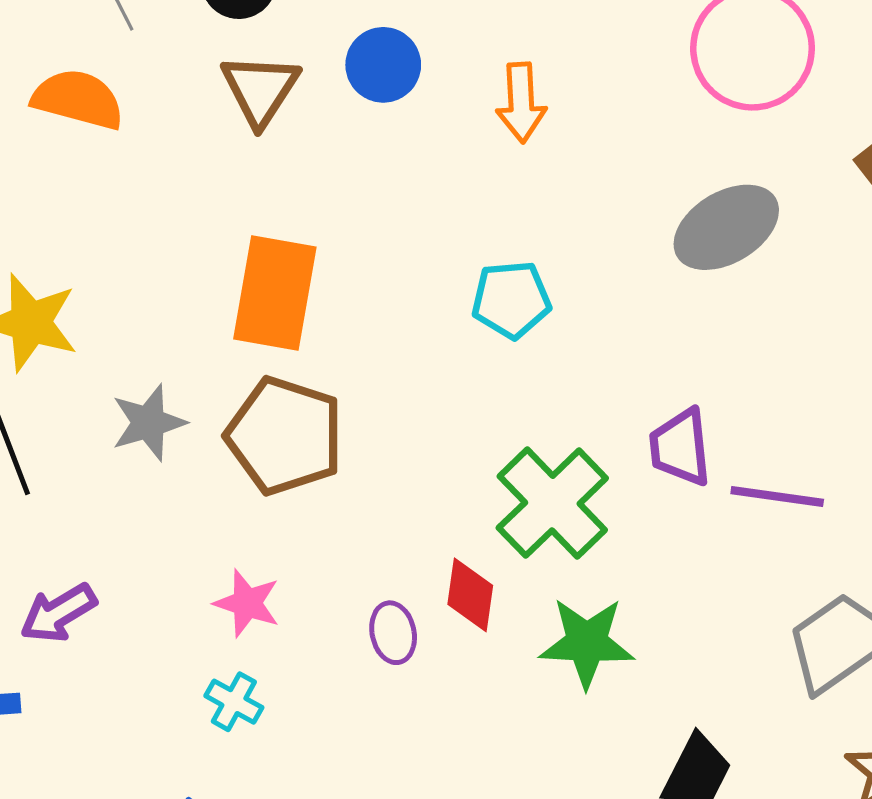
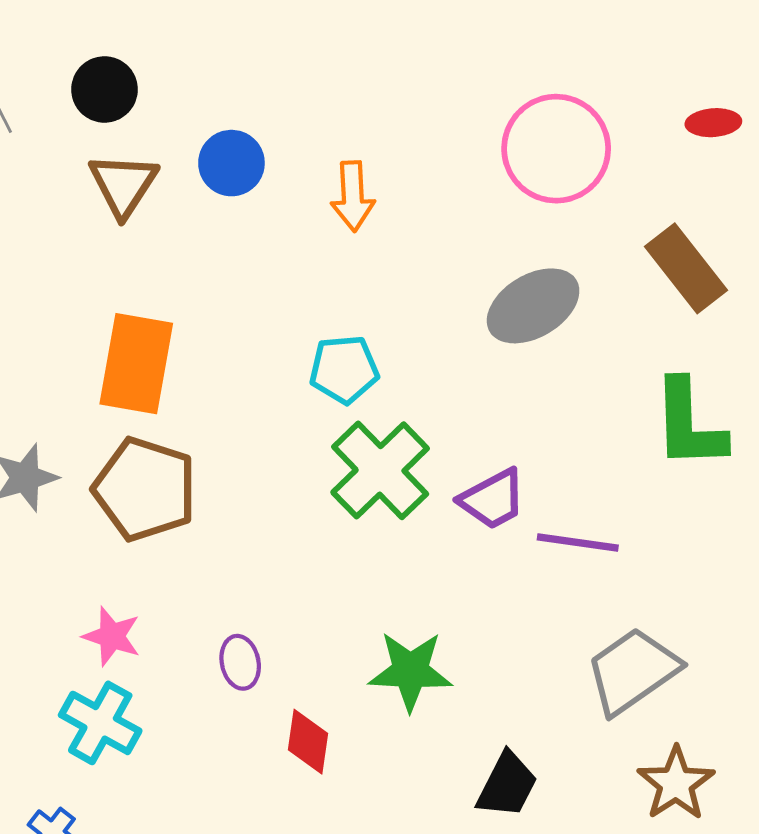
purple trapezoid: (680, 447) -> (493, 499), turned -112
green cross: (552, 503) -> (380, 470), moved
red diamond: (470, 595) -> (308, 742), moved
cyan cross: (234, 702) -> (100, 723), size x1.6

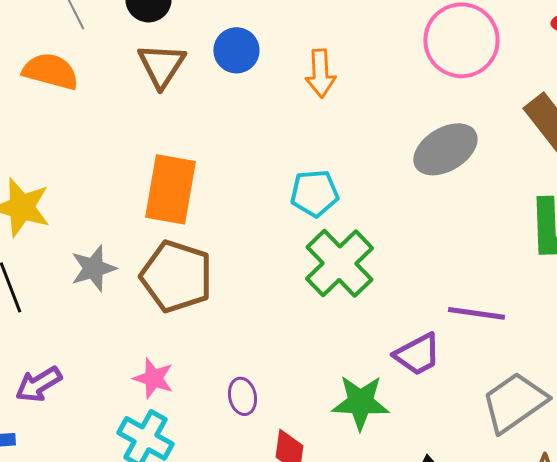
purple trapezoid: (493, 499) -> (417, 354), moved

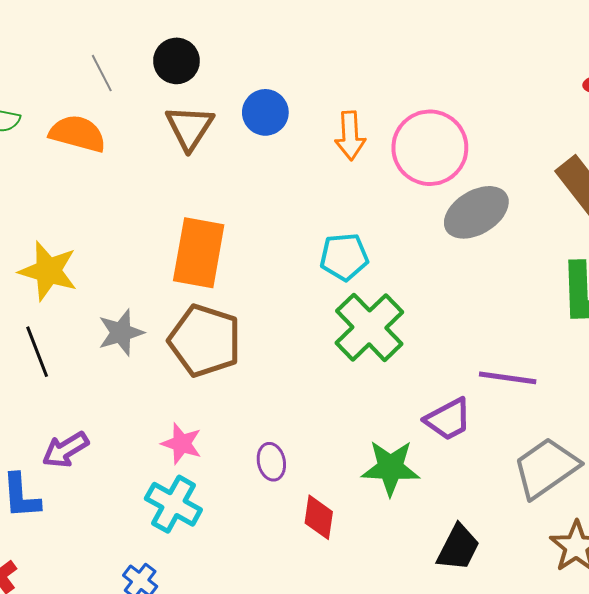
pink circle: (461, 40) -> (430, 148), moved

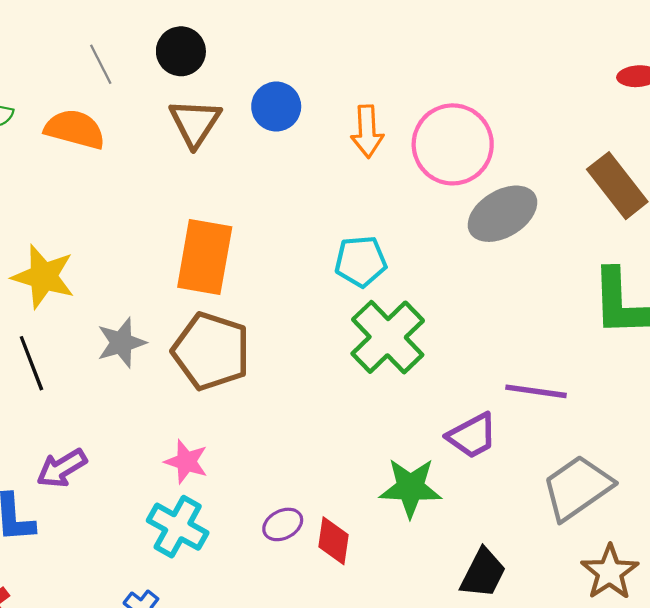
purple ellipse: (271, 462) -> (283, 524), moved, turned 75

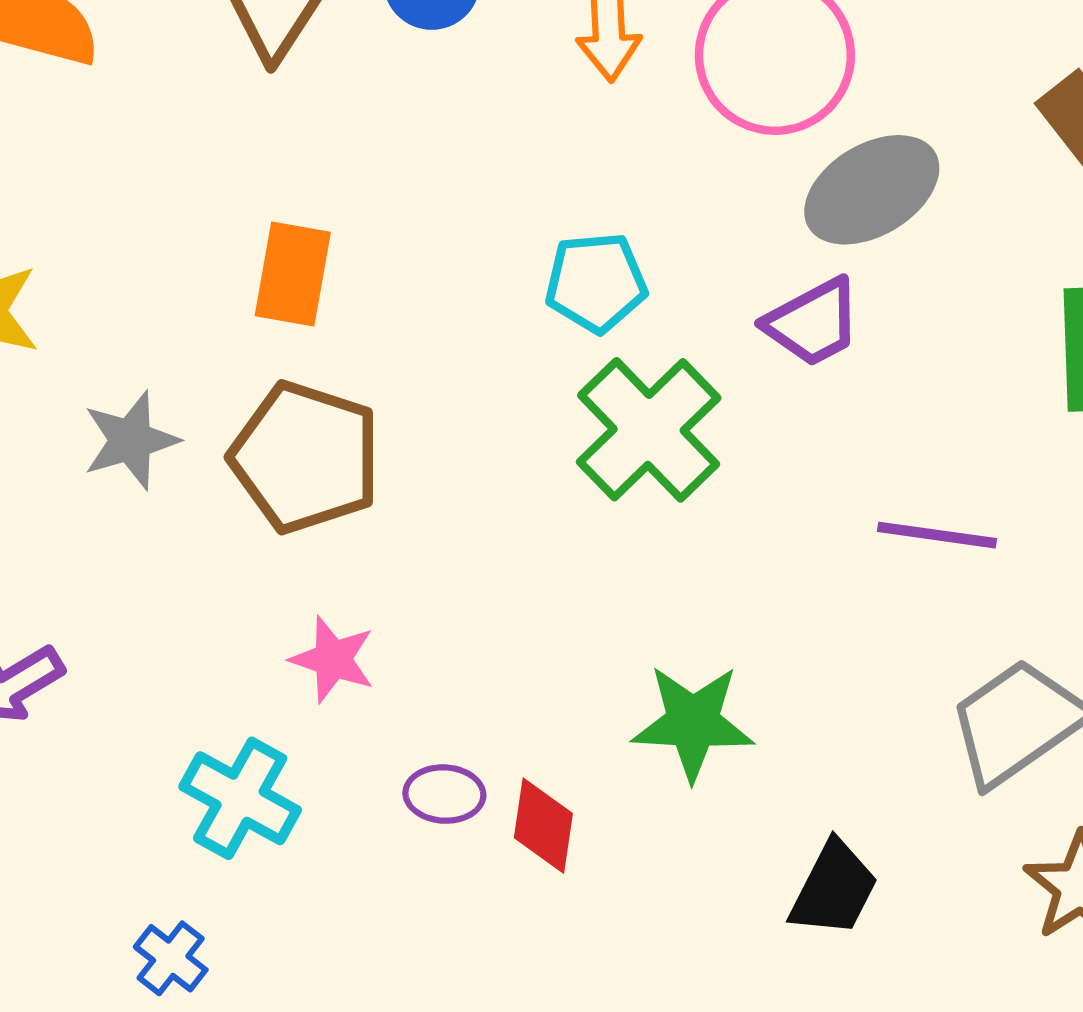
orange rectangle: (205, 257) -> (293, 274), size x0.7
purple trapezoid: (472, 436) -> (813, 322), moved
pink star: (186, 462) -> (333, 659), moved
purple ellipse: (283, 524) -> (444, 794), turned 30

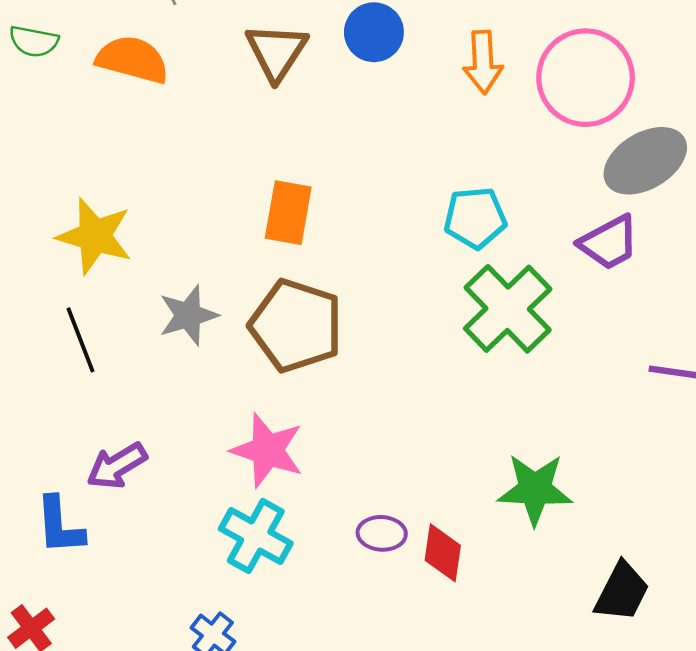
pink star: (333, 659) -> (267, 450), moved, size x1.4

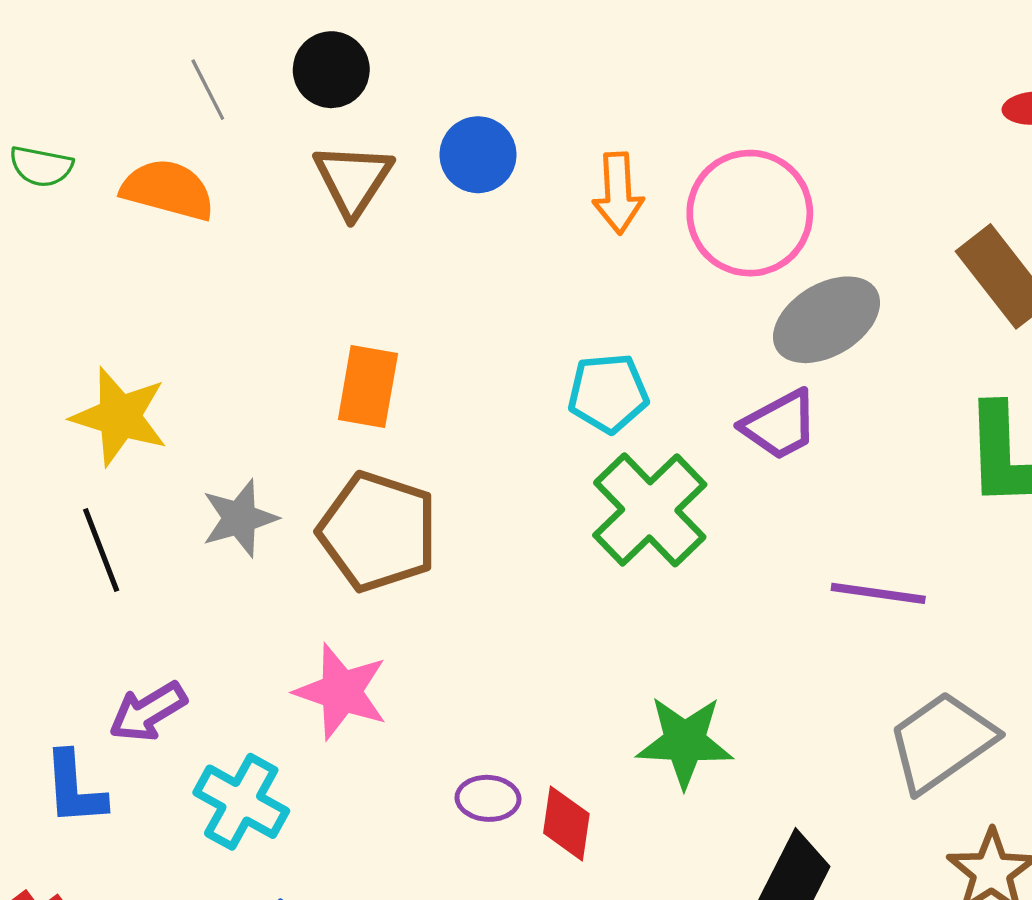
cyan cross: (256, 536) -> (241, 802), moved

